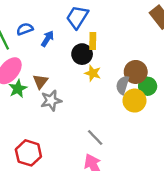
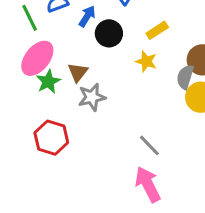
yellow rectangle: (93, 41) -> (157, 30), moved, turned 56
black circle: (82, 54) -> (109, 33), moved
red hexagon: (28, 153) -> (51, 138), moved

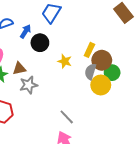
yellow rectangle: (157, 30) -> (89, 50), moved, turned -32
brown triangle: (78, 72) -> (19, 68), turned 40

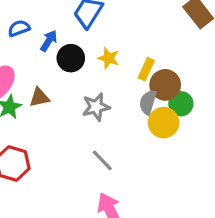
yellow star: (65, 61) -> (109, 58), moved
gray star: (29, 85) -> (96, 107), moved
gray line: (67, 117) -> (102, 160), moved

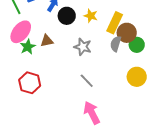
yellow rectangle: (146, 69) -> (115, 23), size x1.5
gray star: (96, 107) -> (83, 47), turned 30
yellow circle: (164, 123) -> (137, 77), moved

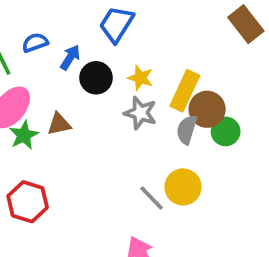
gray star: (83, 47) -> (140, 113), moved
yellow circle: (137, 77) -> (183, 187), moved
gray line: (87, 81) -> (152, 198), moved

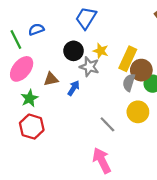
blue arrow: (70, 57) -> (74, 88), moved
gray star: (140, 113) -> (89, 67), moved
green star: (24, 135) -> (29, 98), moved
yellow circle: (183, 187) -> (138, 112), moved

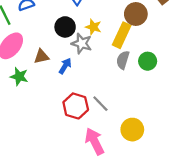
brown circle: (141, 70) -> (136, 14), moved
green star: (29, 98) -> (19, 76), turned -30
yellow circle: (138, 112) -> (132, 130), moved
red hexagon: (32, 127) -> (76, 106), moved

